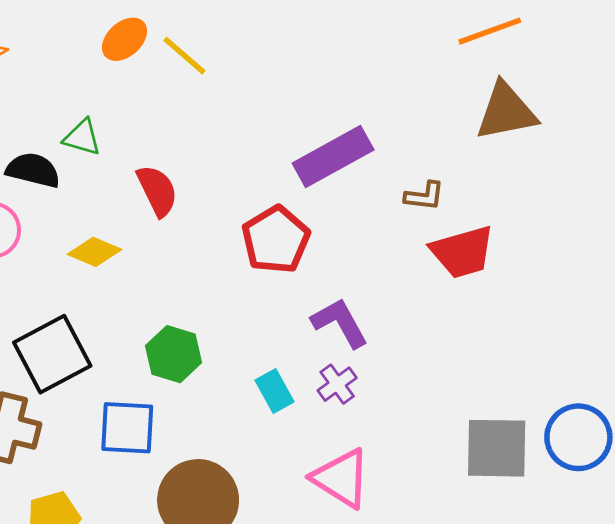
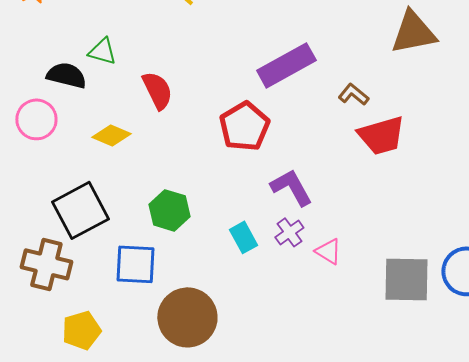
brown L-shape: (424, 196) -> (353, 94), turned -148
pink triangle: (341, 478) -> (328, 251), moved, size x0.6

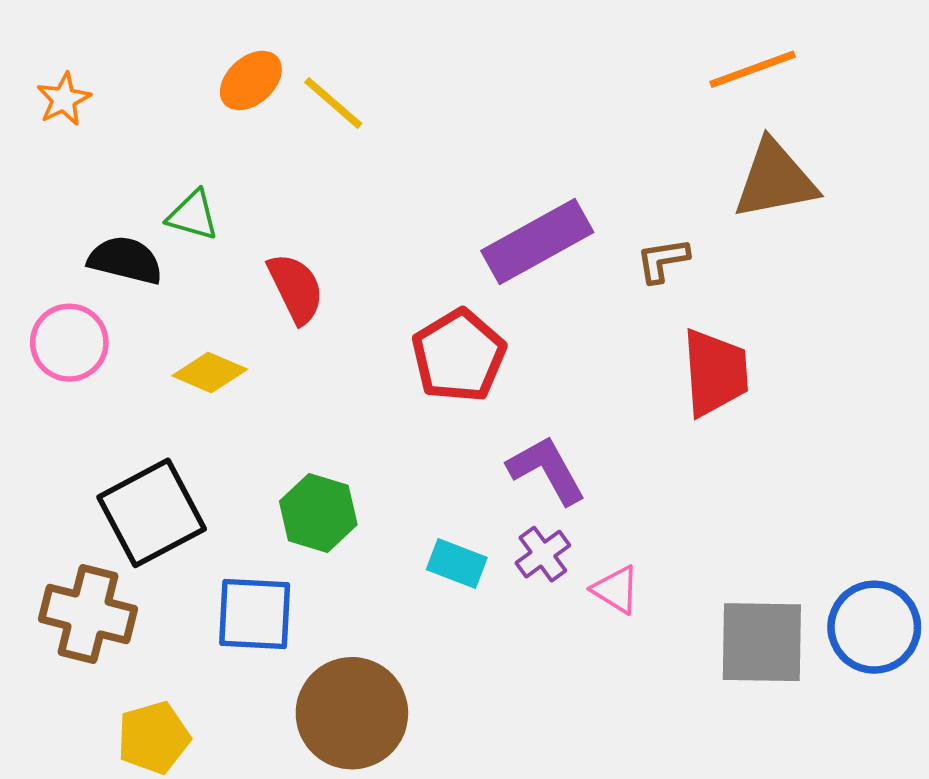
brown L-shape: (353, 94) -> (663, 260), moved, turned -48
red trapezoid: (381, 135) -> (715, 373), turned -78
cyan rectangle: (243, 237) -> (457, 563), turned -40

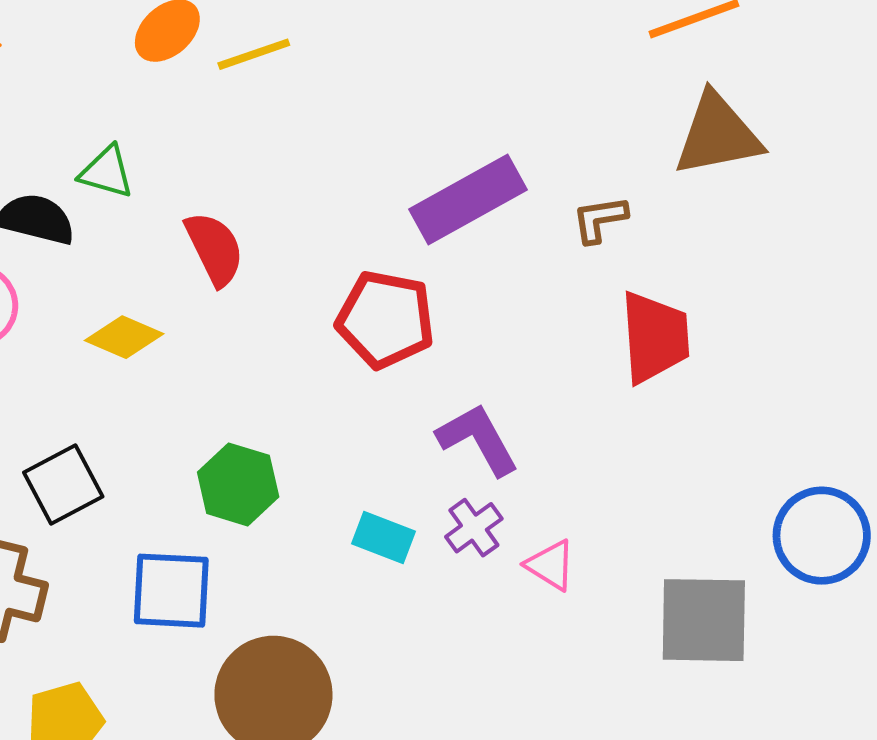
yellow line: (333, 103) -> (254, 54), turned -60
red pentagon: (459, 356) -> (385, 319), turned -30
black square: (152, 513) -> (63, 484), size x0.7
blue circle: (874, 627) -> (822, 536), moved

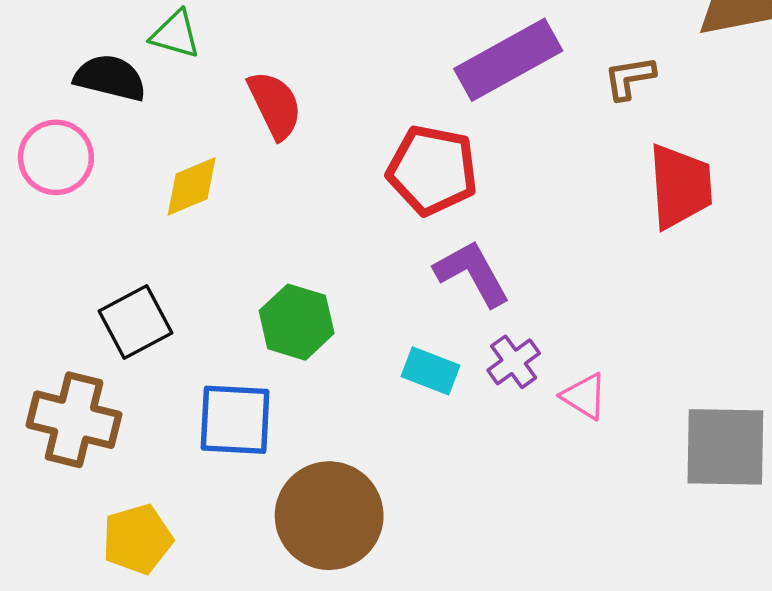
yellow diamond: (124, 337) -> (192, 186), turned -46
purple L-shape: (478, 439) -> (472, 273), moved

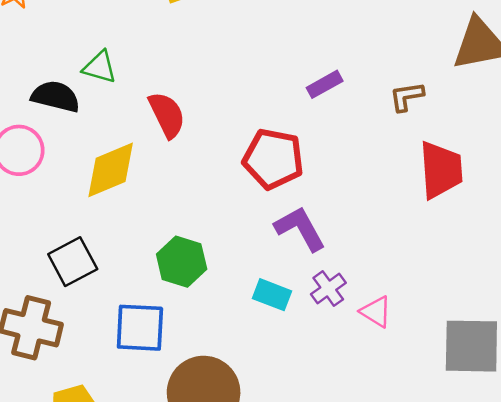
purple rectangle: (508, 60) -> (325, 84), size x0.5
yellow diamond: (192, 186) -> (111, 170), size x1.4

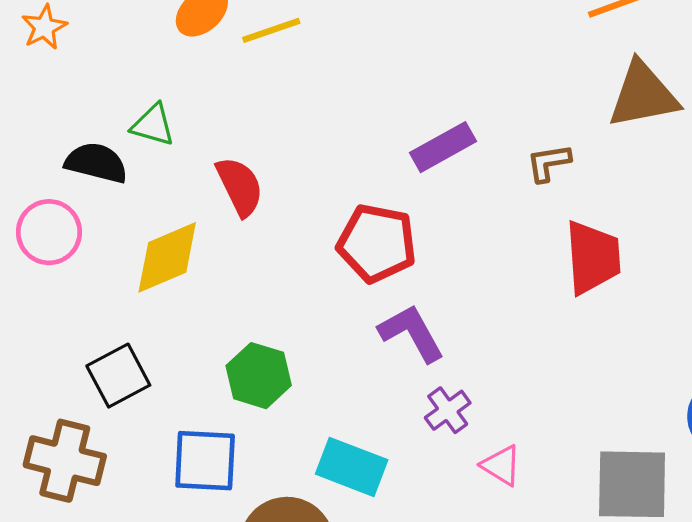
purple rectangle: (325, 84) -> (443, 147), size x1.4
cyan rectangle: (272, 295) -> (352, 467), moved, size x1.4
pink triangle: (376, 312) -> (501, 465), moved

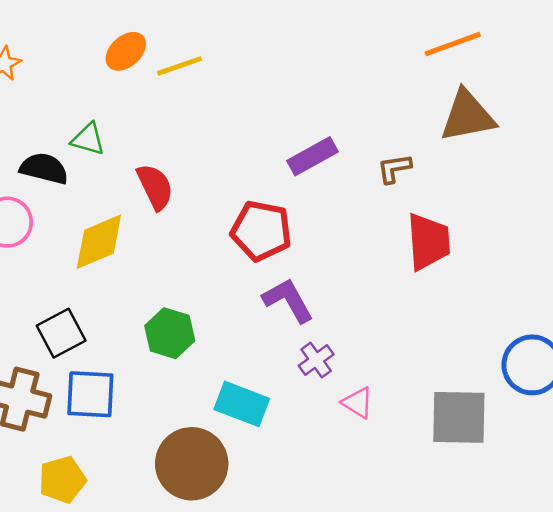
blue square: (205, 461) -> (90, 394), moved

